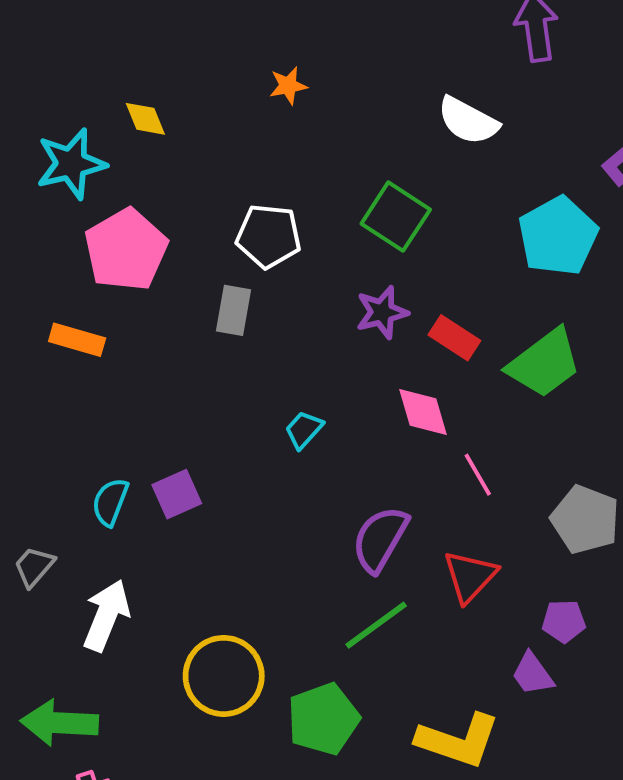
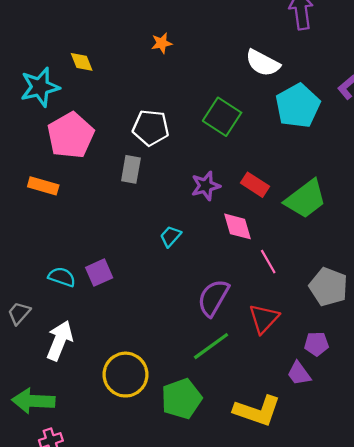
cyan pentagon: (558, 236) -> (298, 106), moved
purple star: (382, 312) -> (206, 186), moved
cyan semicircle: (110, 502) -> (62, 277), turned 88

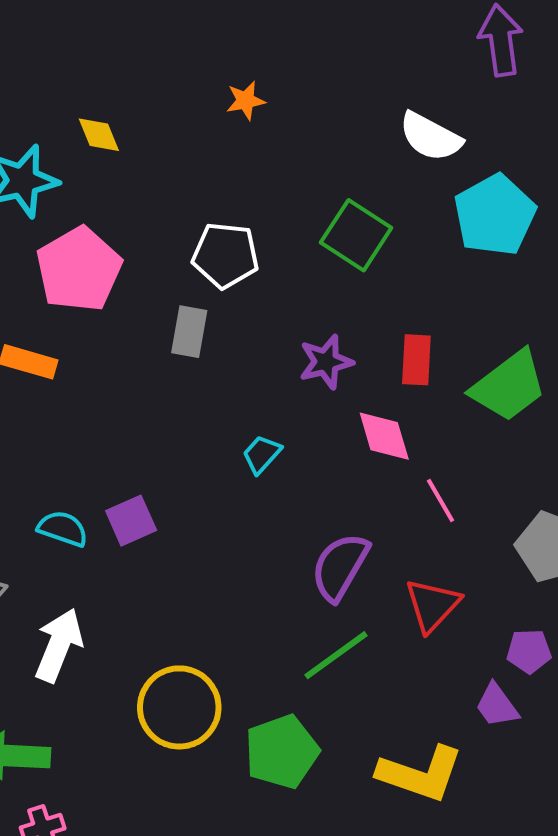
red rectangle: (255, 185) -> (416, 360), turned 60

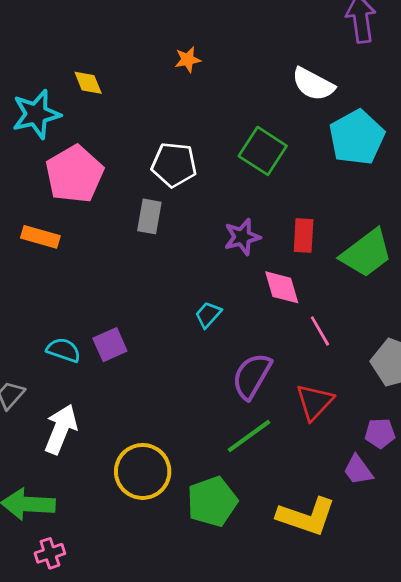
cyan trapezoid: (262, 454) -> (208, 315), moved

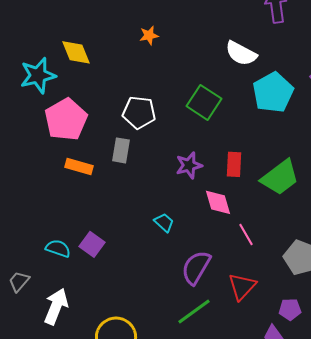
yellow diamond: (88, 83) -> (76, 52), size x1.4
orange rectangle: (40, 237) -> (79, 166), moved
cyan trapezoid: (208, 315) -> (164, 222), turned 90
purple square: (110, 345) -> (92, 244), turned -30

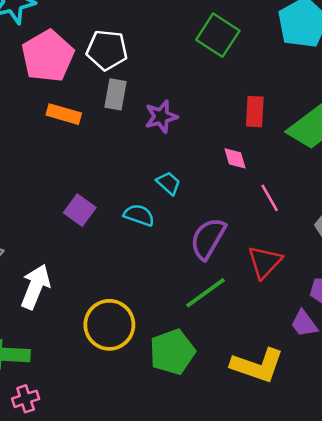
white pentagon: (139, 112) -> (107, 50), moved
purple star: (189, 165) -> (161, 117), moved
pink diamond: (218, 202) -> (235, 158), size x0.7
cyan semicircle: (58, 248) -> (139, 215), moved

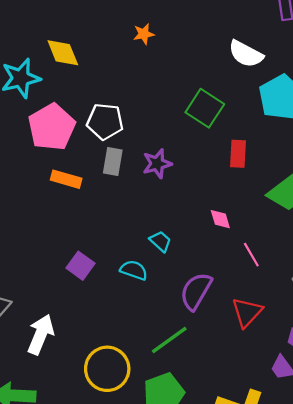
red rectangle: (255, 112) -> (238, 154), moved
purple star: (161, 117) -> (157, 164), moved
green line: (206, 293) -> (169, 340), moved

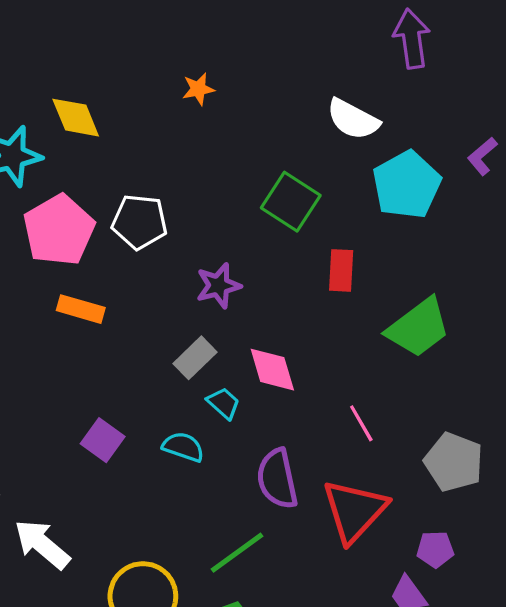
gray rectangle: (113, 161) -> (195, 358), moved, turned 36
pink diamond: (220, 219) -> (272, 370), moved, size x1.5
purple semicircle: (196, 291) -> (277, 479), turned -42
red triangle: (247, 312) -> (355, 511), size x1.4
white arrow: (41, 334) -> (42, 544), turned -72

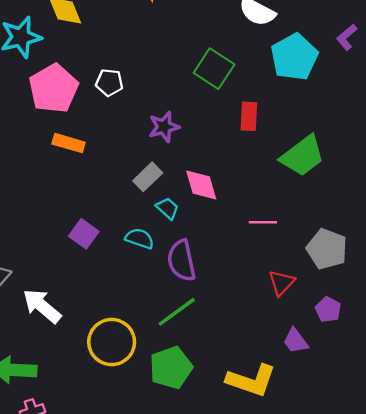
white pentagon: (140, 222) -> (109, 83), size x0.7
pink line: (361, 423) -> (263, 222), turned -60
purple semicircle: (277, 479) -> (181, 261), moved
red triangle: (355, 511) -> (282, 283), moved, size x0.6
purple pentagon: (435, 549) -> (328, 309), moved, turned 30

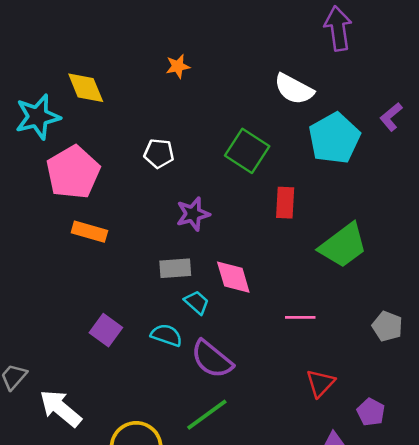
white pentagon: (109, 83) -> (159, 153), moved
gray rectangle: (148, 177) -> (175, 268), turned 40
gray pentagon: (327, 249) -> (387, 326), moved, size x0.7
purple semicircle: (181, 261) -> (212, 359), turned -39

